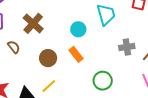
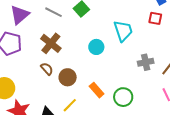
brown semicircle: (14, 47) -> (47, 69), moved
orange rectangle: (76, 54) -> (97, 90), moved

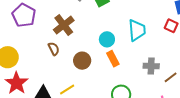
brown circle: (68, 77) -> (82, 61), moved
orange rectangle: (97, 90) -> (113, 59), moved

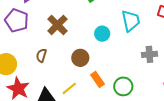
brown semicircle: (54, 49) -> (41, 55), moved, turned -128
orange rectangle: (113, 59) -> (98, 79), moved

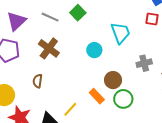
brown circle: (80, 58) -> (113, 80), moved

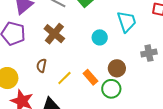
orange rectangle: (97, 96) -> (90, 77), moved
green circle: (123, 99) -> (111, 89), moved
yellow line: (70, 109) -> (64, 78), moved

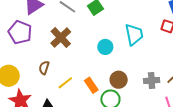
gray cross: (149, 53) -> (152, 81), moved

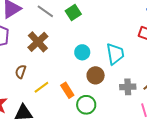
cyan trapezoid: (134, 34) -> (115, 54), moved
brown circle: (119, 80) -> (96, 75), moved

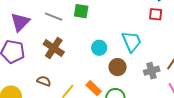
green square: (73, 12) -> (81, 11), turned -35
brown semicircle: (21, 72) -> (44, 81), turned 104

